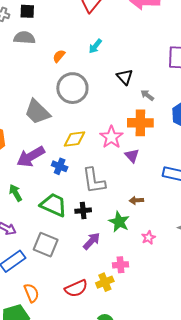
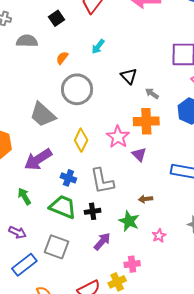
black square: (27, 11) -> (56, 18), moved, turned -35
yellow diamond: (74, 139) -> (81, 140), turned -55
blue cross: (60, 166) -> (68, 178), moved

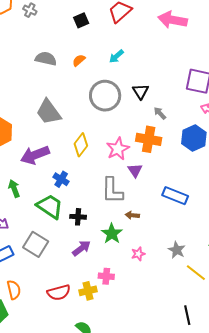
gray semicircle: (27, 41) -> (46, 59), moved
gray circle: (77, 89) -> (105, 96), moved
gray L-shape: (102, 181) -> (112, 190), moved

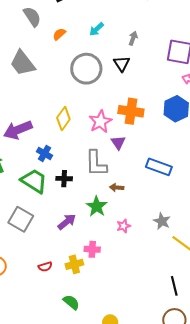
gray semicircle: (46, 59) -> (32, 17), moved, turned 45
gray trapezoid: (49, 112) -> (23, 63), moved
gray arrow: (160, 113) -> (133, 38), moved, turned 64
black cross: (78, 217) -> (64, 179), moved
red semicircle: (59, 292) -> (45, 267), size x0.6

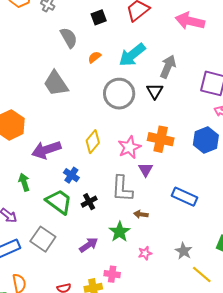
cyan arrow: (97, 29) -> (132, 55), size x1.8
gray arrow: (133, 38) -> (168, 67), size x1.6
black cross: (64, 179) -> (89, 202), turned -35

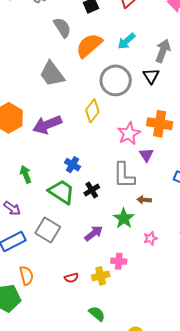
cyan arrow: (132, 55) -> (126, 41), size x0.7
orange semicircle: (95, 57) -> (89, 45), size x2.0
yellow diamond: (93, 142) -> (92, 111), moved
purple arrow: (46, 150) -> (47, 125), moved

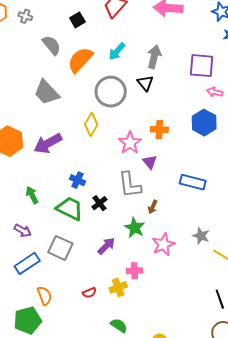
orange cross: (160, 124) -> (159, 130), size x0.7
brown arrow: (144, 200) -> (153, 207), turned -64
pink star: (150, 238) -> (163, 244), size x1.6

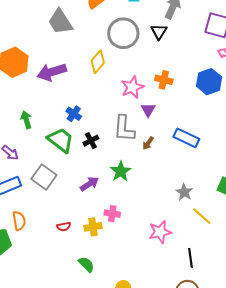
brown arrow: (153, 207) -> (148, 143), moved
pink star: (163, 244) -> (160, 232), moved

